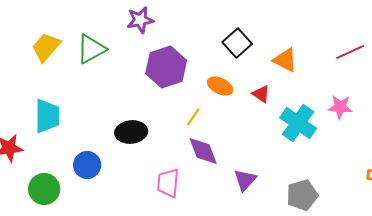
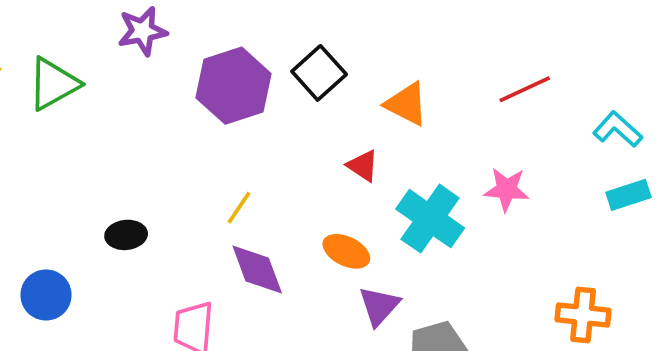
purple hexagon: (166, 67) -> (233, 86), moved
orange ellipse: (220, 86) -> (346, 251), moved
black ellipse: (131, 132) -> (126, 235), size x0.7
purple triangle: (245, 180) -> (379, 306), moved

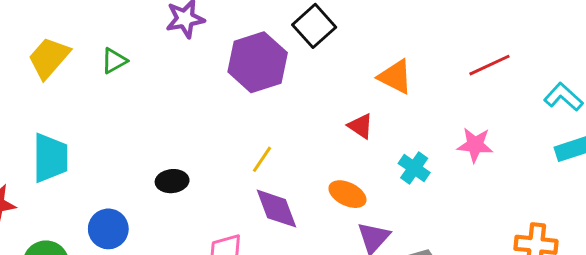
black square: (319, 73) -> (314, 26), moved
green triangle: (53, 84) -> (114, 61), size x0.6
cyan cross: (430, 219) -> (414, 168), size x0.6

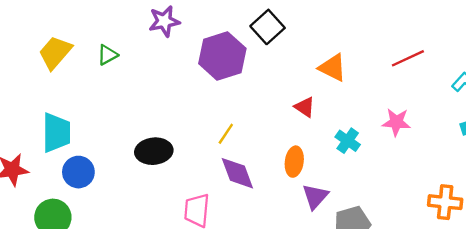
black ellipse: (172, 181) -> (154, 151), size x1.4
orange ellipse: (347, 194) -> (294, 162), turned 72
blue circle: (108, 229) -> (78, 172), moved

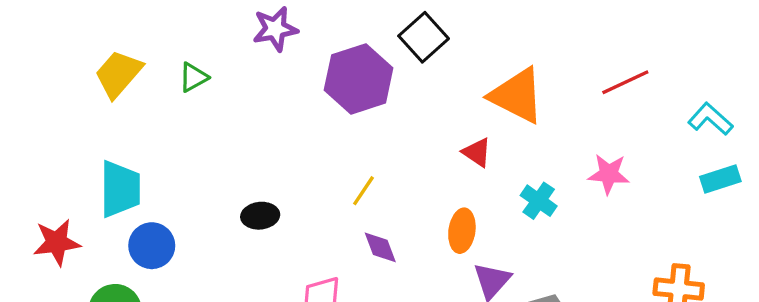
orange triangle: (333, 68) -> (517, 96), size x1.4
black ellipse: (154, 151) -> (260, 216), size x0.7
purple diamond: (237, 173) -> (380, 247), size x0.7

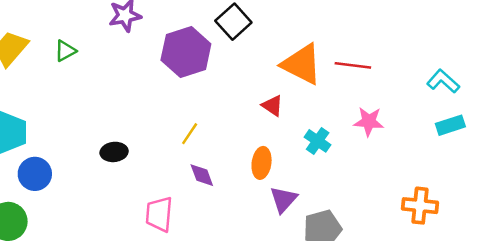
red line: (625, 82) -> (353, 65), moved, turned 32

